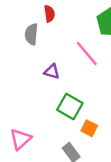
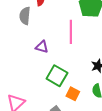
pink line: (87, 53) -> (71, 32), turned 40

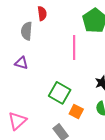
purple triangle: (42, 47) -> (21, 63), moved

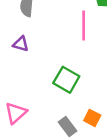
orange square: (76, 112) -> (92, 118), moved

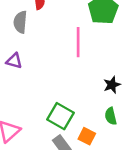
green square: (66, 80) -> (60, 116), moved

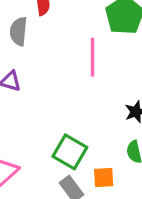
orange square: (87, 136) -> (104, 178), turned -30

